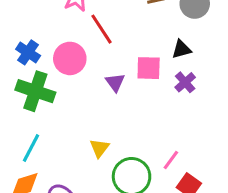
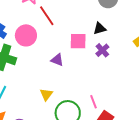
purple triangle: (115, 82) -> (57, 60), moved, turned -32
pink line: (171, 160) -> (94, 102), turned -56

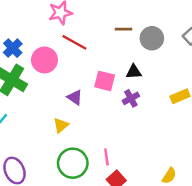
red line: (47, 16) -> (74, 42), turned -40
yellow triangle: (46, 94) -> (61, 125), moved

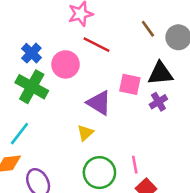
brown line: (123, 29) -> (148, 29), turned 56
black triangle: (134, 72) -> (160, 73), size x1.5
purple triangle: (75, 97) -> (99, 103), size x1.5

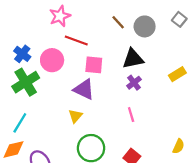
pink square: (130, 84) -> (94, 65), moved
green cross: (32, 87) -> (26, 82), turned 36
pink line: (135, 165) -> (131, 115), moved

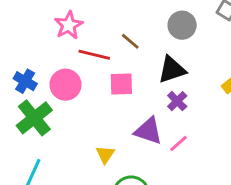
brown line: (118, 22) -> (130, 41), moved
purple triangle: (84, 89) -> (148, 131), moved
pink line: (131, 115) -> (179, 144), turned 72

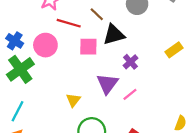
black triangle: (172, 70) -> (114, 35), moved
purple triangle: (148, 131) -> (107, 84), turned 45

